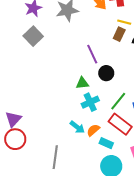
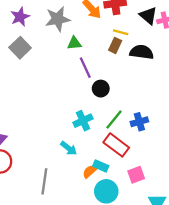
green triangle: (82, 83) -> (74, 43), moved
orange semicircle: (93, 130) -> (90, 171), moved

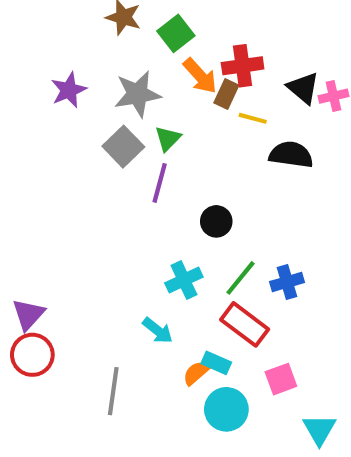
green triangle: (74, 43) -> (168, 139), turned -40
brown rectangle: (115, 45) -> (226, 94), moved
gray square: (20, 48) -> (123, 147), moved
purple line: (85, 68) -> (160, 183), moved, turned 40

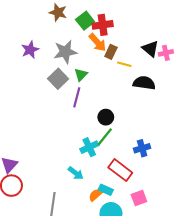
red cross: (243, 66) -> (103, 25), moved
green line: (241, 278) -> (105, 137), moved

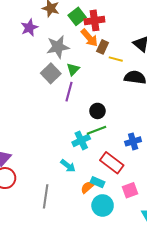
purple star: (30, 50) -> (29, 28), moved
green line: (105, 137) -> (96, 130), turned 30

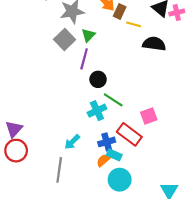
black circle: (97, 111) -> (98, 79), moved
green line: (96, 130) -> (113, 100), turned 54
blue cross: (133, 141) -> (107, 142), moved
cyan arrow: (68, 166) -> (72, 142), moved, turned 98
pink square: (130, 190) -> (149, 116), moved

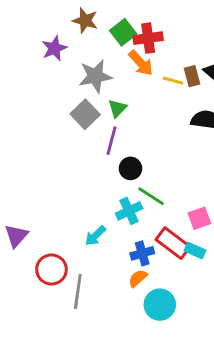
brown rectangle: (120, 11) -> (192, 76), moved, turned -40
yellow line: (134, 24) -> (173, 81), moved
cyan arrow: (72, 142) -> (95, 236), moved
red circle: (16, 151) -> (51, 269), moved
cyan rectangle: (114, 155) -> (195, 250), moved

